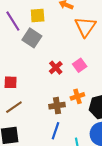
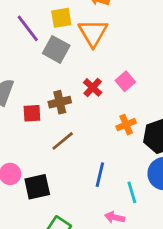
orange triangle: (85, 27) -> (93, 33), moved
brown cross: (57, 106) -> (60, 102), moved
brown line: (14, 107) -> (63, 141), moved

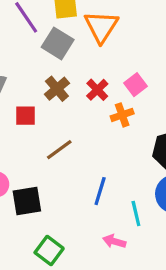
brown cross: (60, 102) -> (57, 89), moved, turned -30
orange cross: (126, 125) -> (122, 115), moved

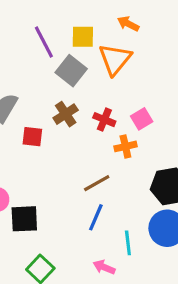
red cross: (97, 90) -> (104, 120), turned -30
brown line: (59, 150) -> (97, 183), moved

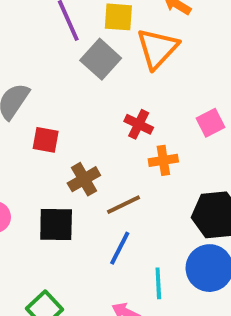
brown cross: (66, 114) -> (84, 179), moved
pink square: (142, 119) -> (210, 123), moved
black square: (24, 219) -> (56, 224), moved

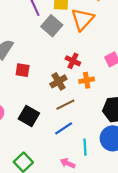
brown cross: (84, 179) -> (58, 81), moved
black square: (56, 224) -> (29, 116), turned 30
blue line: (120, 248) -> (64, 128), turned 30

